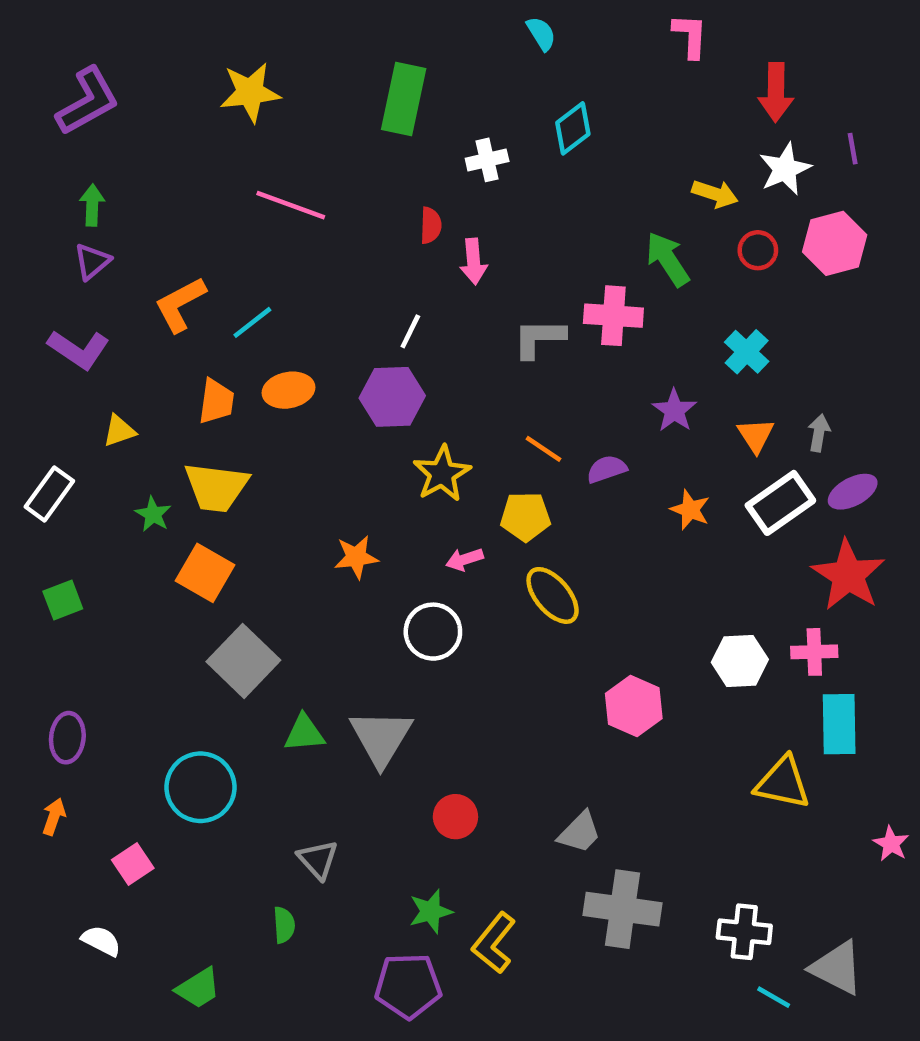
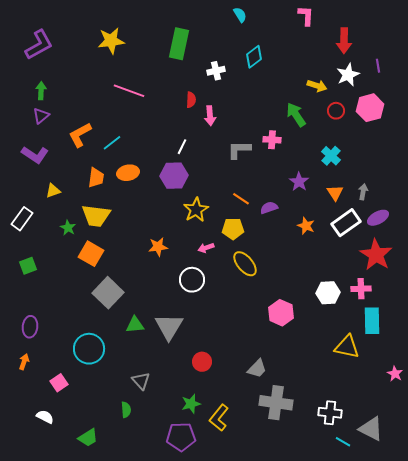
pink cross: (613, 316) -> (272, 140), size x0.7

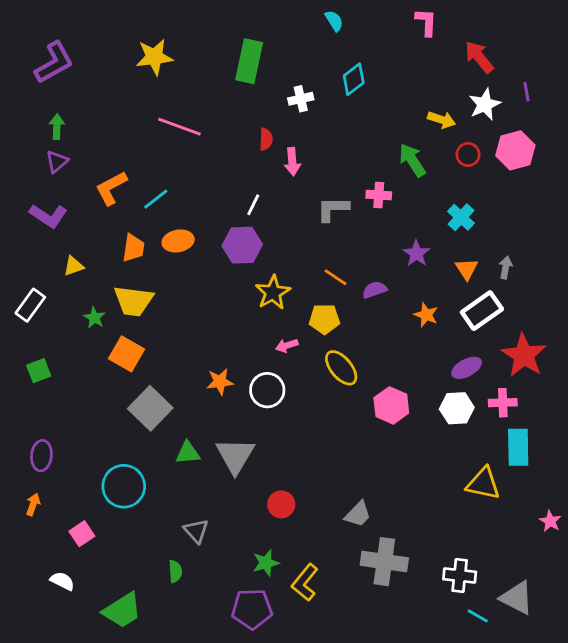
red arrow: (344, 41) -> (479, 57), turned 140
purple ellipse: (378, 218) -> (467, 368), moved
orange star: (158, 247) -> (220, 382), moved
pink hexagon: (281, 313) -> (391, 405), moved
green trapezoid: (88, 438) -> (122, 610), size x1.4

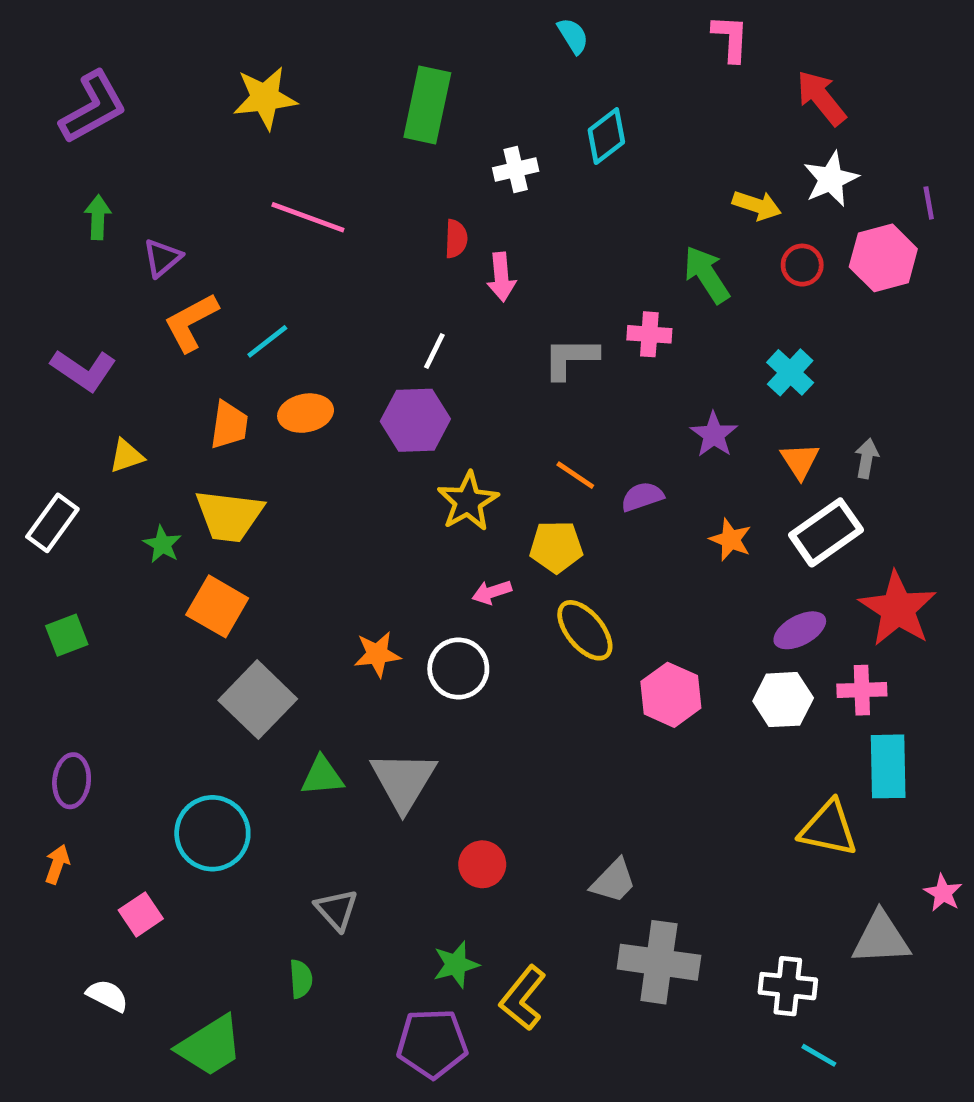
purple line: (527, 92) -> (929, 203), moved
purple triangle: (57, 162) -> (162, 258), moved
gray triangle: (517, 598) -> (881, 938), moved, turned -30

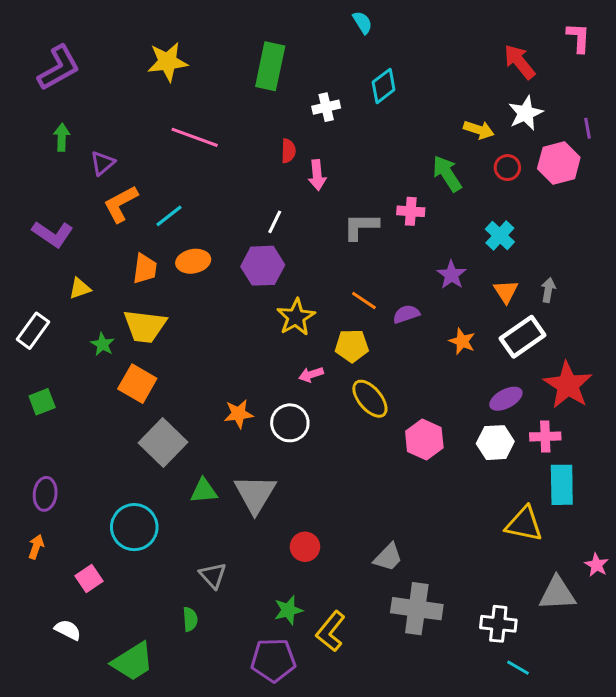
pink L-shape: (731, 38) -> (578, 38), moved

